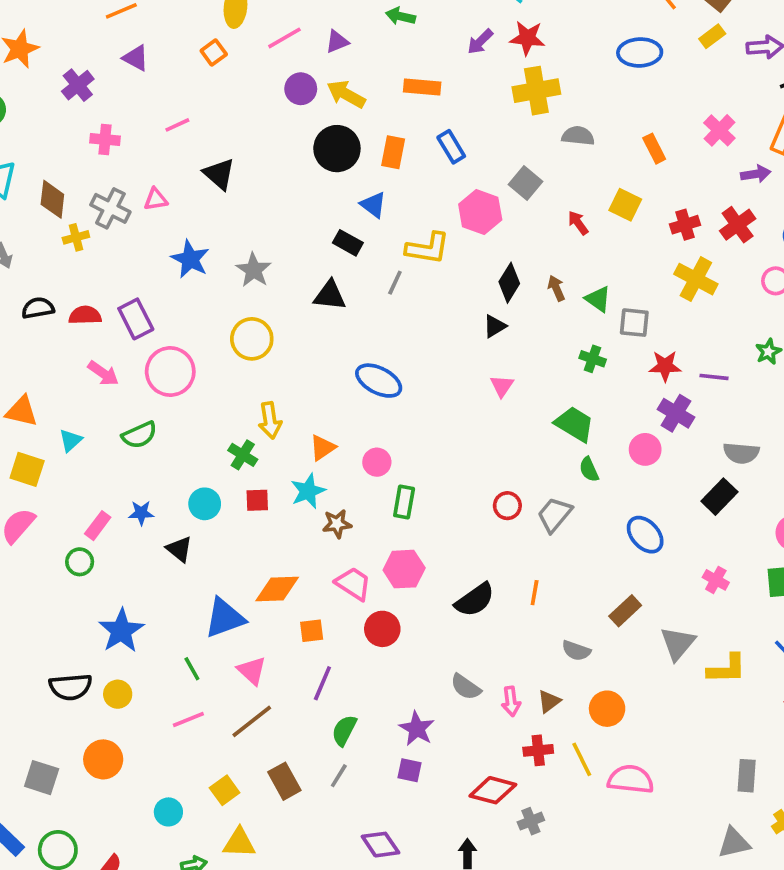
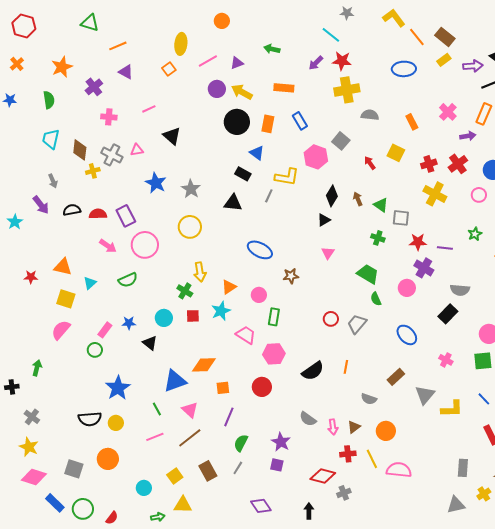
brown star: (337, 524) -> (291, 276), moved
pink trapezoid: (353, 584) -> (246, 335), moved

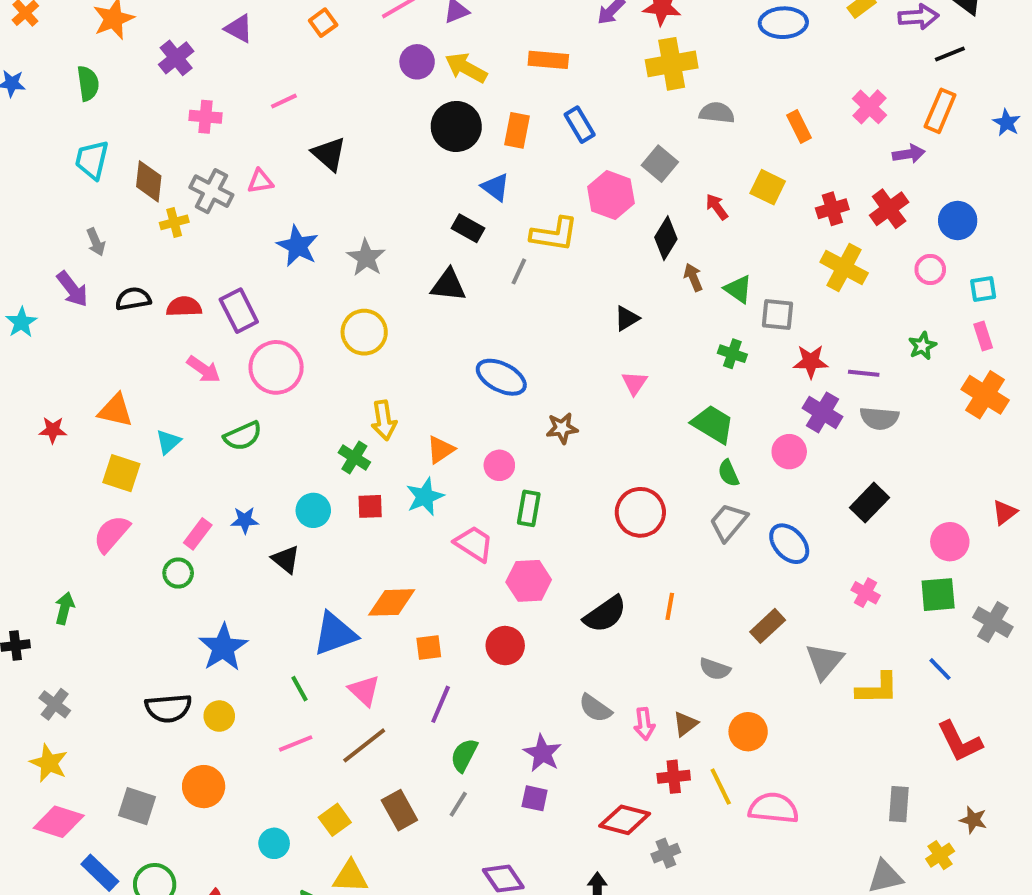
black diamond: (332, 196) -> (666, 238), moved
gray semicircle: (460, 290) -> (879, 418), moved
red circle: (331, 319) -> (640, 512), size x1.6
gray trapezoid: (357, 324) -> (728, 522), moved

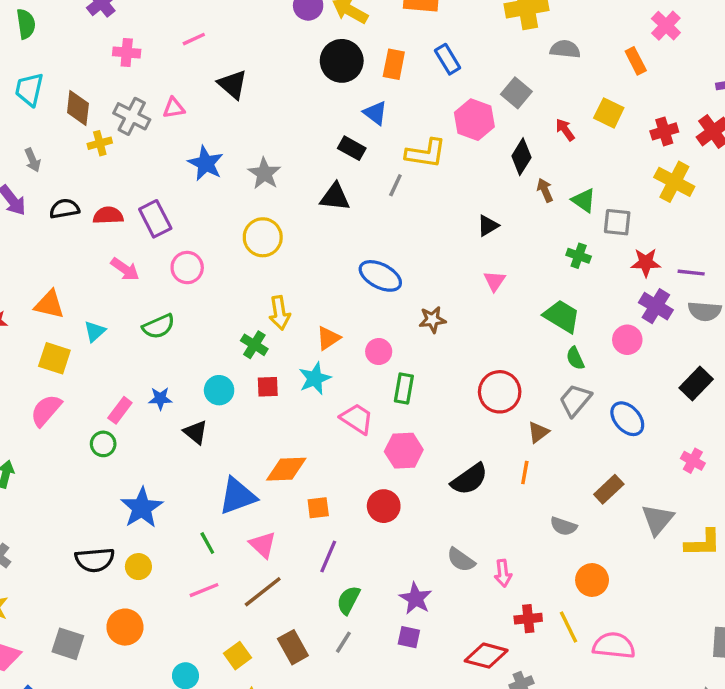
pink cross: (870, 107) -> (666, 26), moved
pink circle: (276, 367) -> (187, 268), size x0.7
brown triangle: (685, 724) -> (538, 432), moved

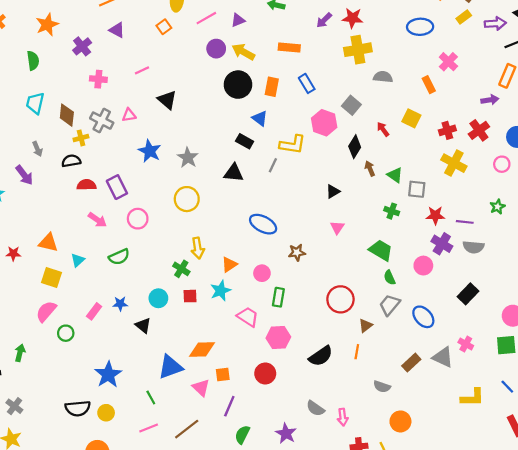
black semicircle: (65, 209) -> (71, 161), moved
green circle: (103, 444) -> (66, 333), moved
gray triangle: (658, 520) -> (443, 357), moved, turned -45
pink triangle: (263, 545) -> (201, 388), moved

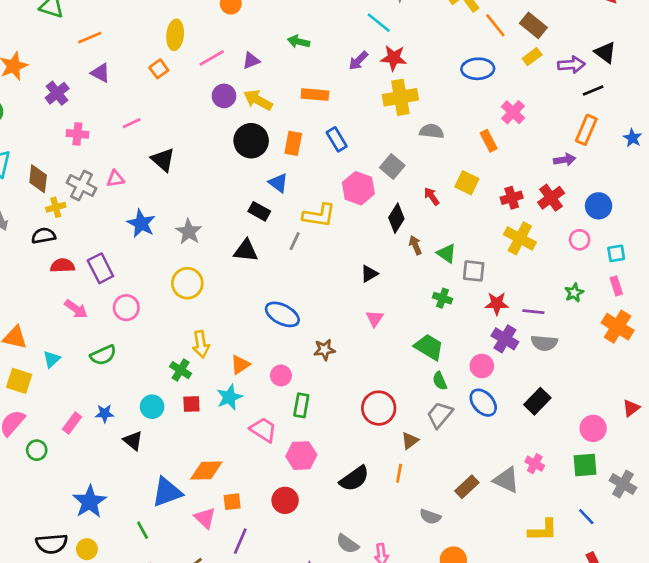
blue ellipse: (423, 317) -> (483, 403), moved

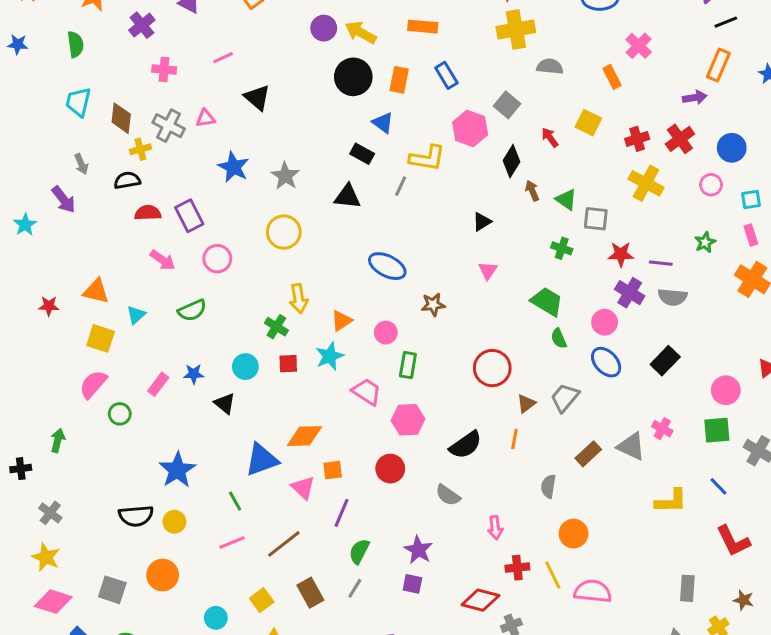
gray trapezoid: (440, 415) -> (565, 398), moved
gray semicircle: (430, 517) -> (548, 486), turned 80
gray semicircle: (347, 544) -> (448, 495), moved

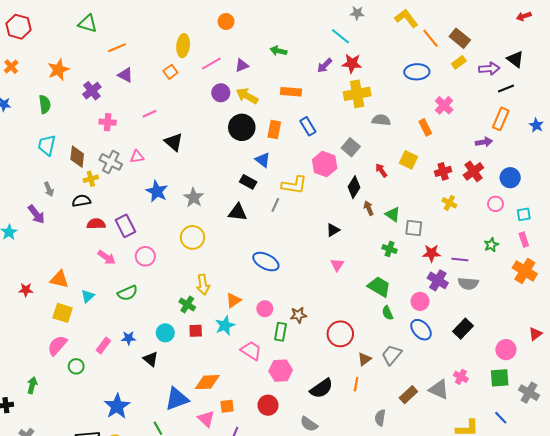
yellow cross: (646, 183) -> (449, 203), size x0.6
brown star: (433, 304) -> (298, 315), moved

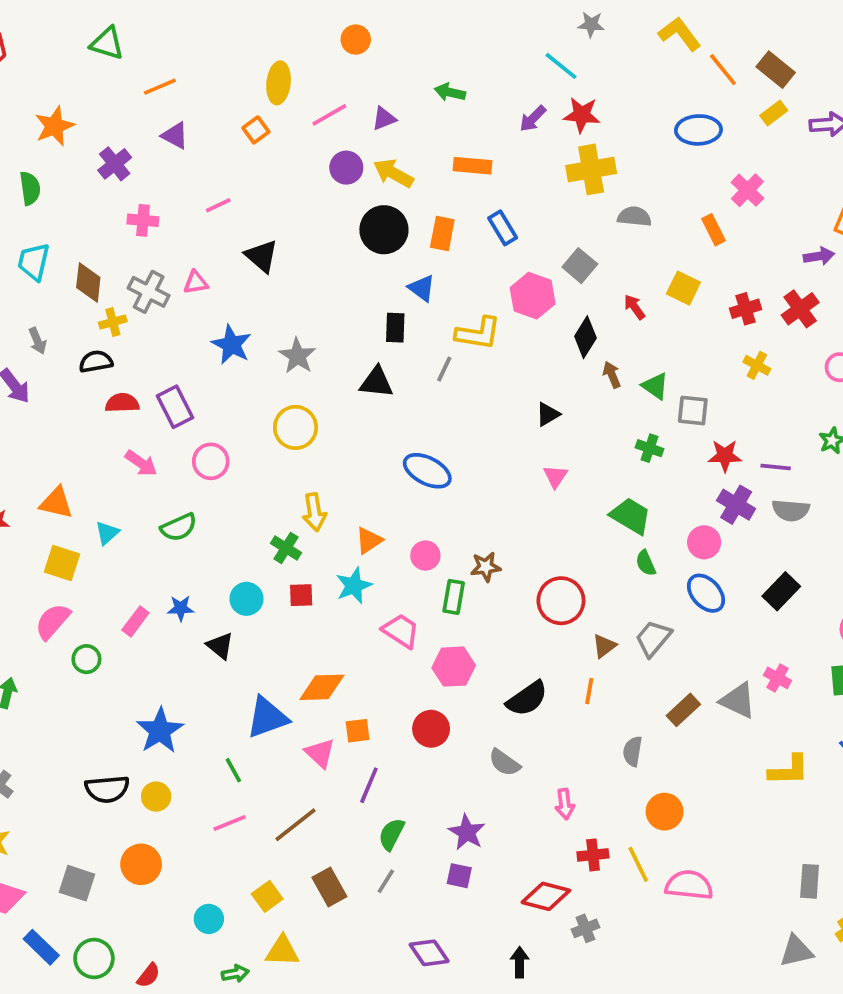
black rectangle: (248, 182) -> (395, 328), turned 63

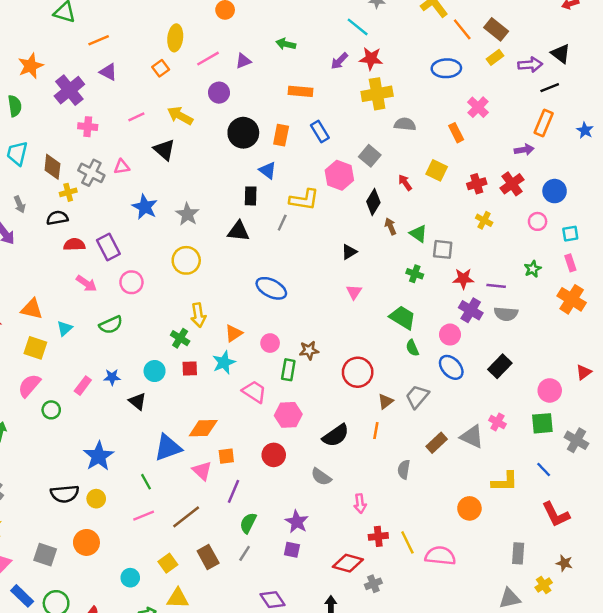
purple cross: (115, 164) -> (69, 90), size x1.4
yellow arrow: (393, 173) -> (180, 116), moved
orange circle: (665, 812) -> (469, 508), moved

